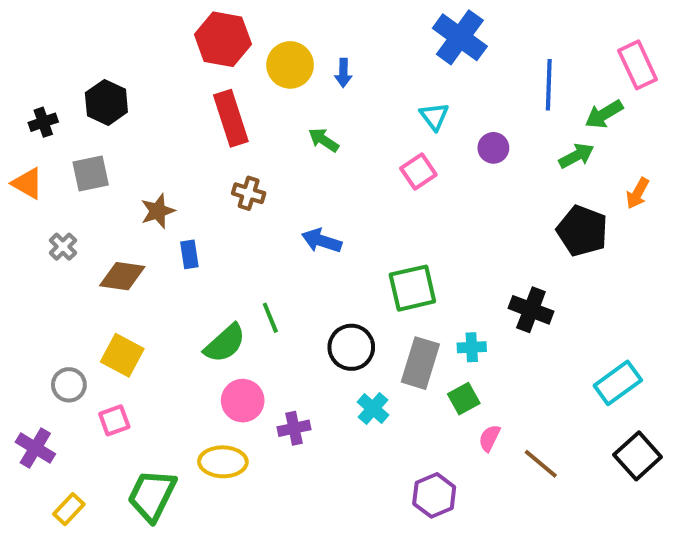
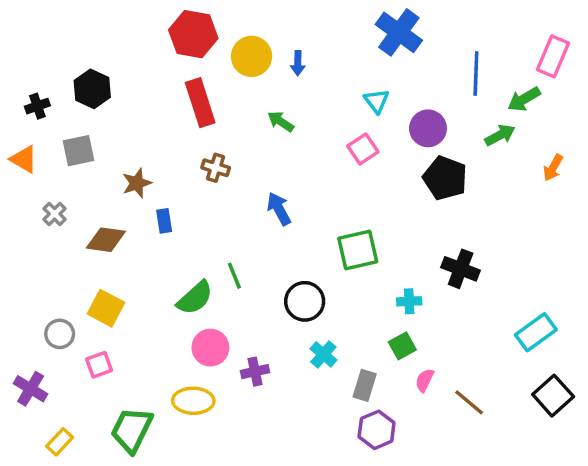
pink rectangle: (638, 65) -> (553, 56), turned 48
purple circle: (493, 148) -> (428, 128), size x1.4
black pentagon: (582, 231) -> (445, 178), moved
blue arrow: (322, 241) -> (279, 209), turned 44
gray rectangle: (420, 363) -> (365, 385), moved, size x0.7

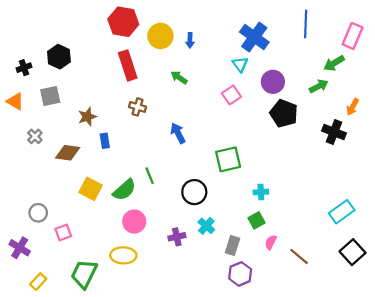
blue cross: (399, 32) -> (254, 37), moved
blue line: (476, 74) -> (306, 24), moved
black cross: (461, 269) -> (334, 132), moved
yellow square: (106, 308) -> (91, 189), moved
purple cross: (255, 372) -> (177, 237), moved

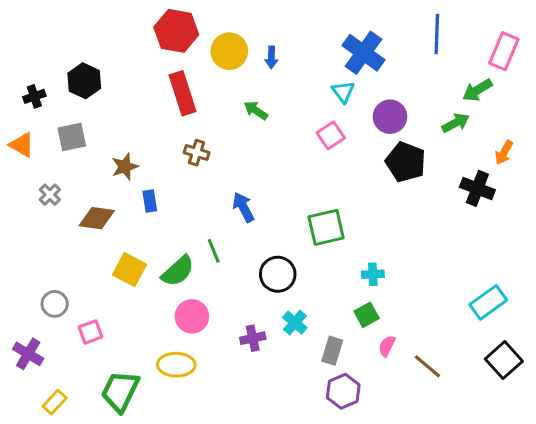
blue arrow: (178, 133) -> (243, 207), moved

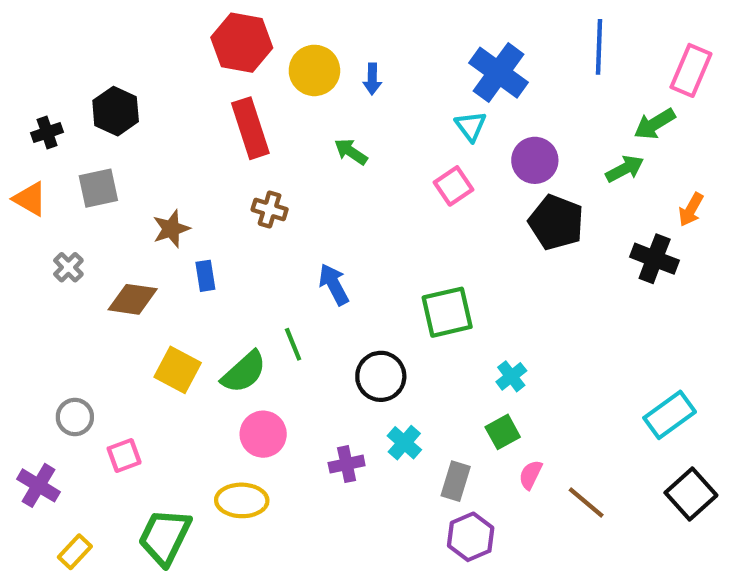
cyan cross: (373, 274) -> (511, 376), turned -35

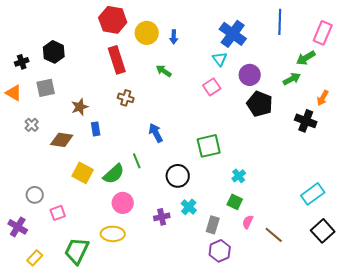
green square: (503, 432) -> (235, 202), turned -35

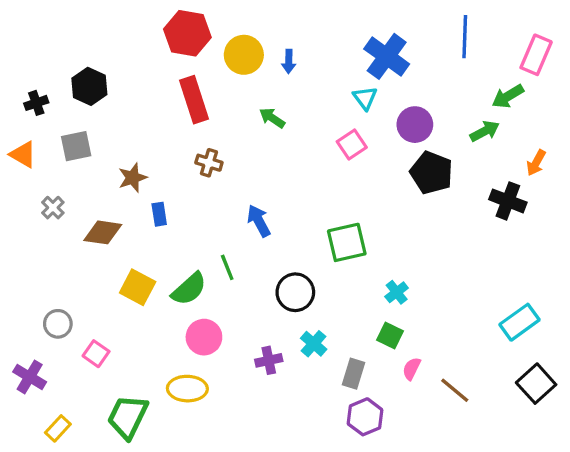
pink square: (58, 213) -> (96, 354), turned -35

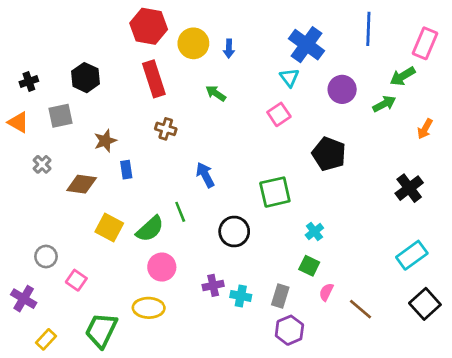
black hexagon: (89, 86) -> (85, 78), moved
purple circle: (415, 125) -> (342, 89), moved
black pentagon: (431, 173) -> (329, 154), moved
black cross: (508, 201) -> (409, 188), moved, turned 32
cyan cross: (314, 344) -> (241, 296), moved, turned -30

